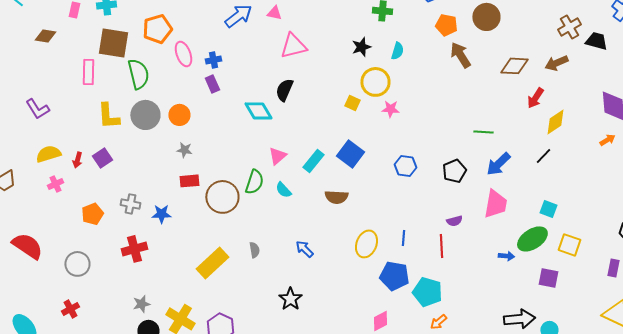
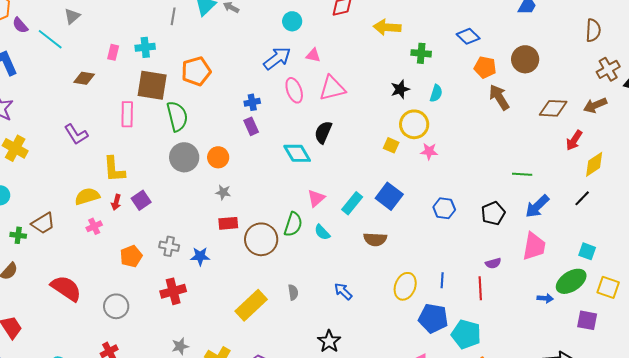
pink ellipse: (183, 54) -> (294, 90), moved
purple L-shape: (37, 109) -> (76, 134), moved
yellow L-shape: (108, 116) -> (114, 169), moved

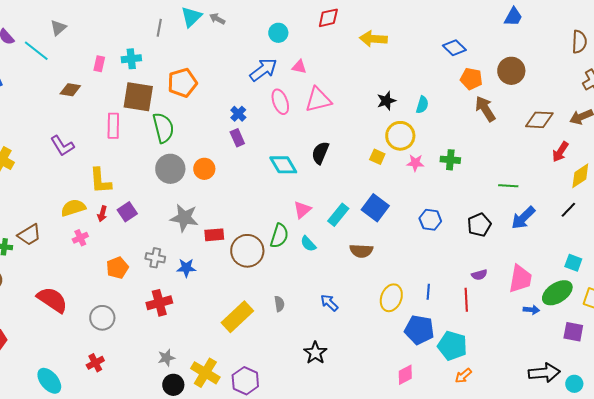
green cross: (421, 53) -> (450, 160), moved
blue cross: (252, 102) -> (238, 114), turned -35
black semicircle: (323, 132) -> (320, 153), moved
gray star: (223, 192) -> (184, 218), moved, size x1.8
pink trapezoid: (534, 246) -> (520, 279), moved

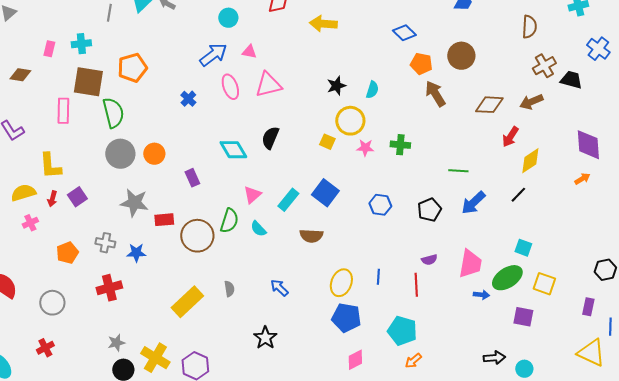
purple rectangle: (237, 138) -> (192, 178), moved
blue pentagon: (419, 330) -> (346, 318), moved
black arrow: (544, 373) -> (494, 358), size x0.7

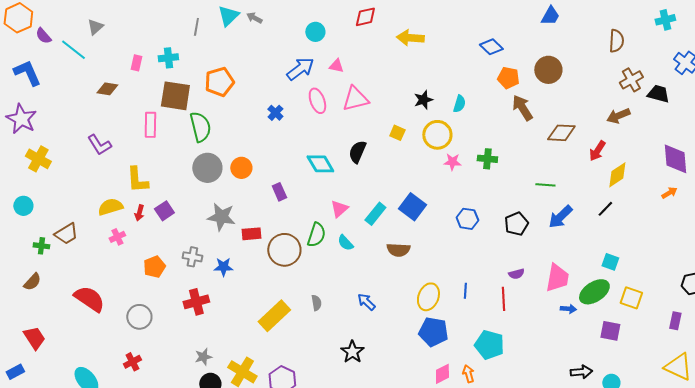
brown diamond: (489, 105) -> (561, 133), moved
yellow square: (327, 142) -> (397, 133), moved
orange arrow: (413, 361) -> (468, 374), moved, turned 114

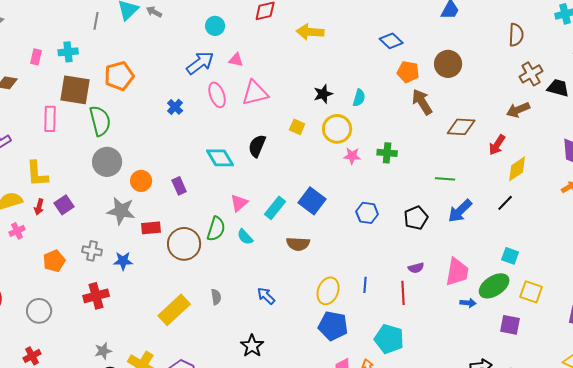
orange circle: (241, 168) -> (141, 181), moved

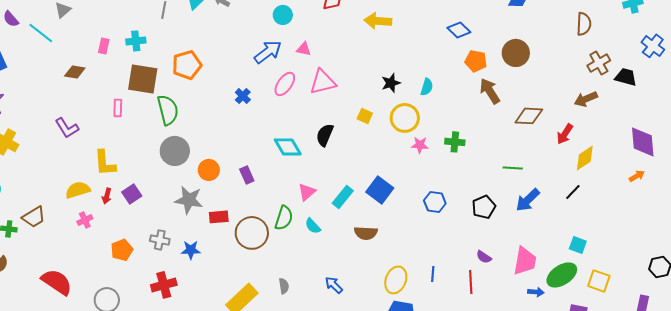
pink ellipse: (217, 95) -> (285, 84), turned 55
pink rectangle: (50, 119) -> (118, 108), size x0.7
purple semicircle: (416, 268) -> (484, 257), turned 49

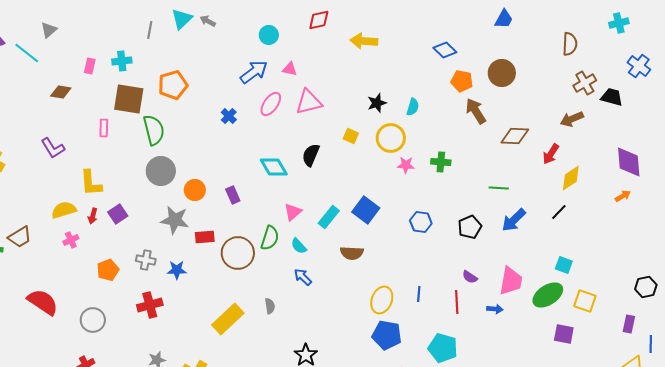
blue arrow: (334, 285) -> (303, 277), moved
blue arrow: (536, 292) -> (495, 309), moved

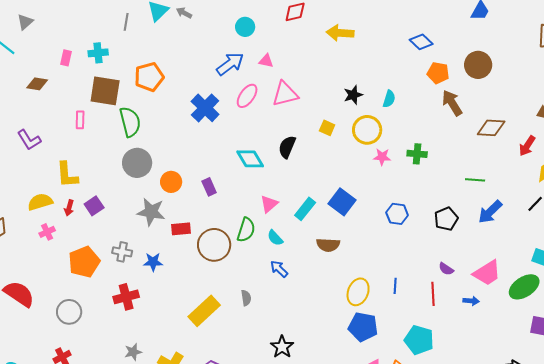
blue cross: (229, 116) -> (205, 108), size x1.8
orange pentagon: (108, 270) -> (84, 262), size x1.4
pink trapezoid: (511, 281) -> (487, 273), turned 48

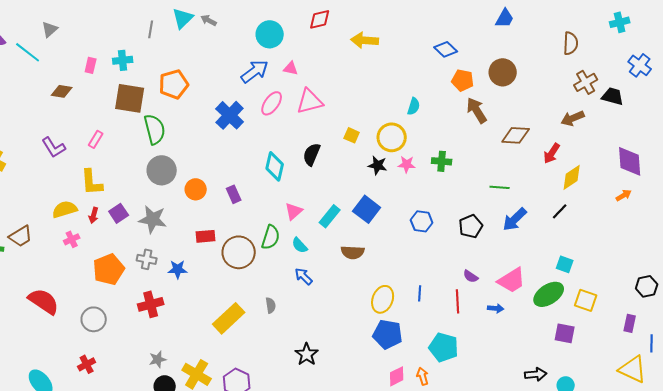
cyan circle: (245, 27) -> (270, 34), size x1.4
black star: (353, 95) -> (378, 165), moved, turned 30
pink rectangle: (80, 120) -> (96, 139), moved, turned 30
cyan diamond: (250, 159) -> (275, 166), turned 44
gray star: (151, 212) -> (153, 219), moved

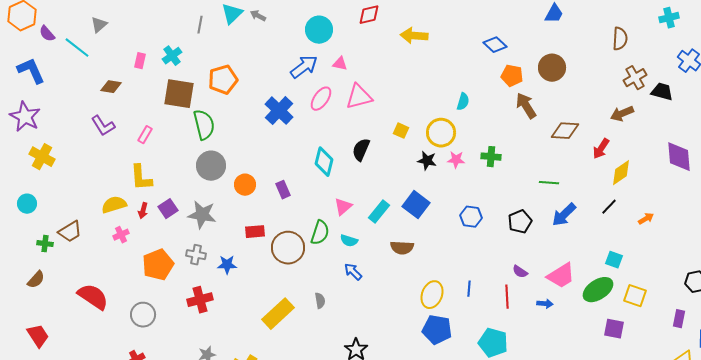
cyan cross: (123, 60) -> (172, 56), turned -30
purple L-shape: (54, 147) -> (103, 126), moved
orange arrow: (624, 195) -> (646, 219), moved
cyan semicircle: (300, 245) -> (349, 241), turned -30

